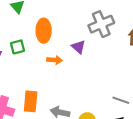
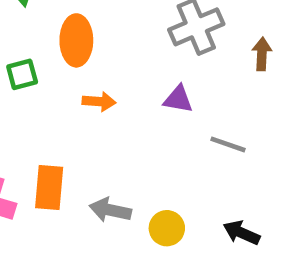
purple triangle: (78, 47) -> (178, 99), moved, turned -32
gray line: (121, 100) -> (228, 144), moved

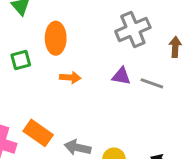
gray line: (228, 144) -> (152, 83), moved
orange rectangle: (49, 187) -> (38, 133), turned -60

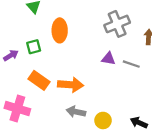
orange arrow: (70, 78) -> (71, 85), moved, size x1.6
orange rectangle: (38, 133) -> (39, 80), moved

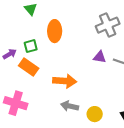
orange rectangle: (39, 80) -> (29, 67), moved

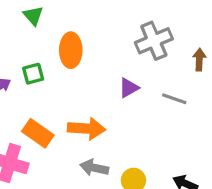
purple triangle: (100, 57) -> (129, 88), moved, turned -40
orange rectangle: (29, 67) -> (38, 133), moved

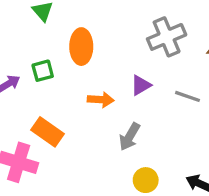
orange arrow: (86, 129) -> (101, 100), moved, size x0.7
gray arrow: (94, 168) -> (130, 137), moved, turned -72

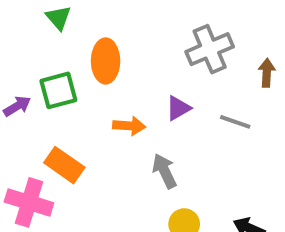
green square: (43, 71) -> (58, 90), size x1.4
gray arrow: (130, 137) -> (165, 171), turned 124

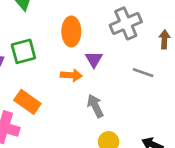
orange ellipse: (106, 61) -> (71, 31), moved
purple triangle: (178, 108) -> (94, 59), moved, turned -30

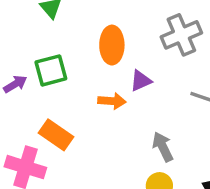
purple triangle: (94, 59) -> (141, 81), turned 36
gray arrow: (95, 106) -> (163, 147), moved

